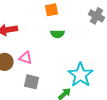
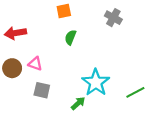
green semicircle: (58, 34) -> (70, 37), turned 112

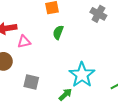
pink triangle: (35, 64) -> (24, 42), moved, turned -32

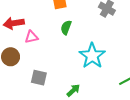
cyan star: (82, 75) -> (92, 56), moved

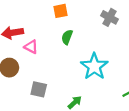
pink triangle: (31, 37) -> (31, 47), turned 40

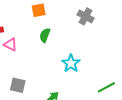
cyan star: (94, 66) -> (71, 63), size x0.7

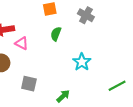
gray cross: (86, 16) -> (86, 15), moved

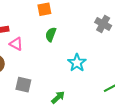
gray cross: (86, 15) -> (103, 24), moved

